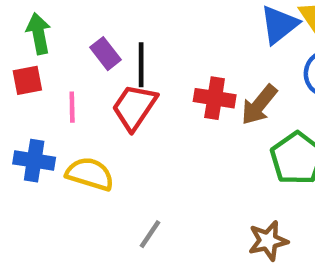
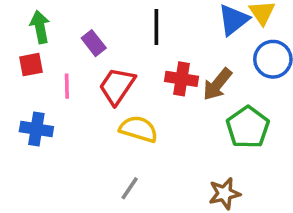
black line: (141, 65) -> (156, 27), moved
yellow semicircle: (90, 174) -> (139, 129), moved

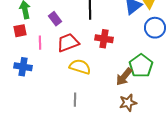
brown arrow: (217, 84) -> (124, 77), moved
red trapezoid: (117, 86) -> (68, 43), turned 35
gray line: (130, 188) -> (75, 100), turned -32

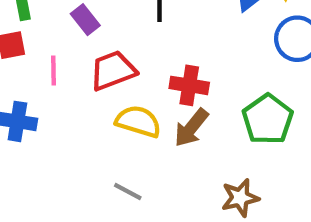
red cross: (104, 39) -> (189, 85), moved
brown arrow: (124, 77) -> (191, 128), moved
gray line: (75, 100) -> (128, 191), turned -64

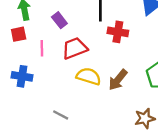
red cross: (189, 85) -> (118, 32), moved
gray line: (128, 191) -> (61, 115), moved

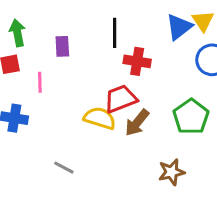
purple rectangle: (59, 20) -> (62, 46), turned 35
red trapezoid: (75, 48) -> (121, 99), moved

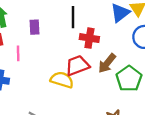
brown arrow: (137, 123) -> (107, 63), moved

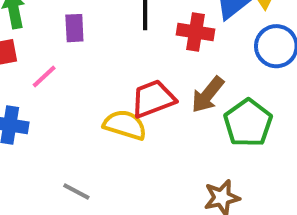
red cross: (89, 38) -> (196, 32), moved
pink line: (18, 53) -> (44, 76), turned 48

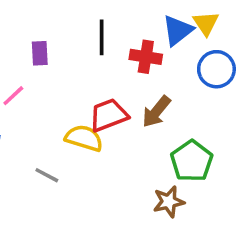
green pentagon: (248, 123) -> (192, 161), moved
gray line: (76, 192) -> (47, 175), moved

